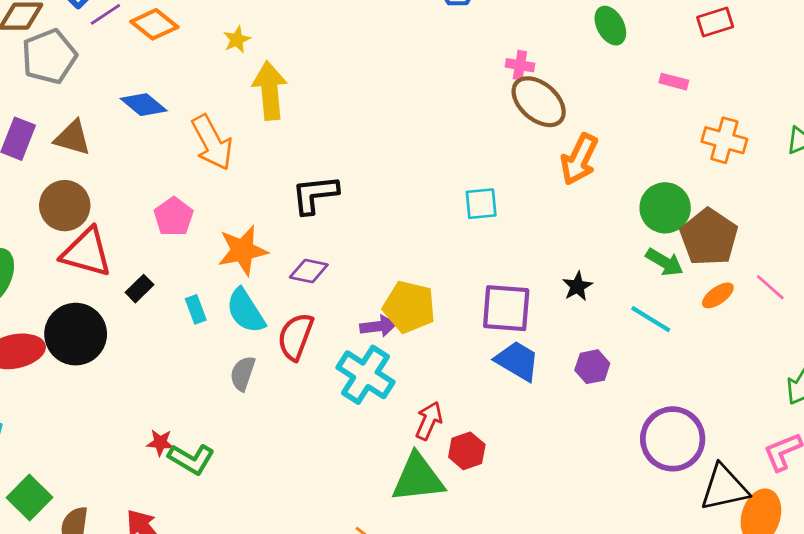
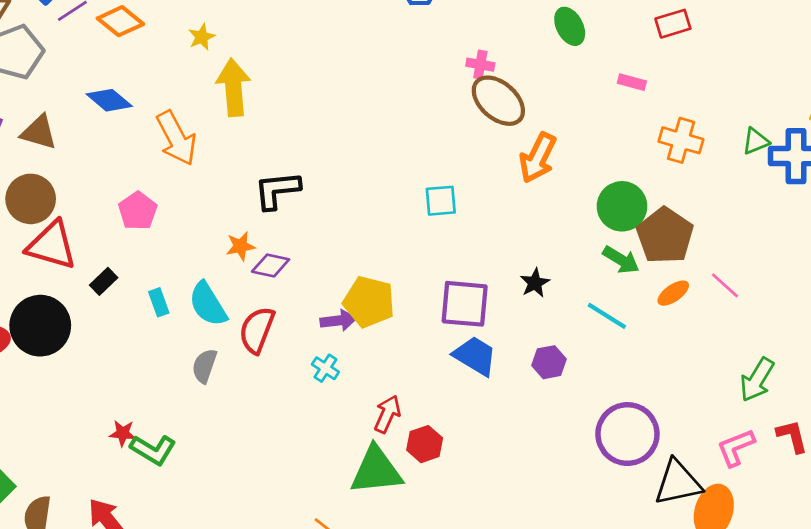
orange star: (243, 250) -> (240, 246), moved, size x0.6
cyan cross: (365, 375) -> (325, 368), size x0.5

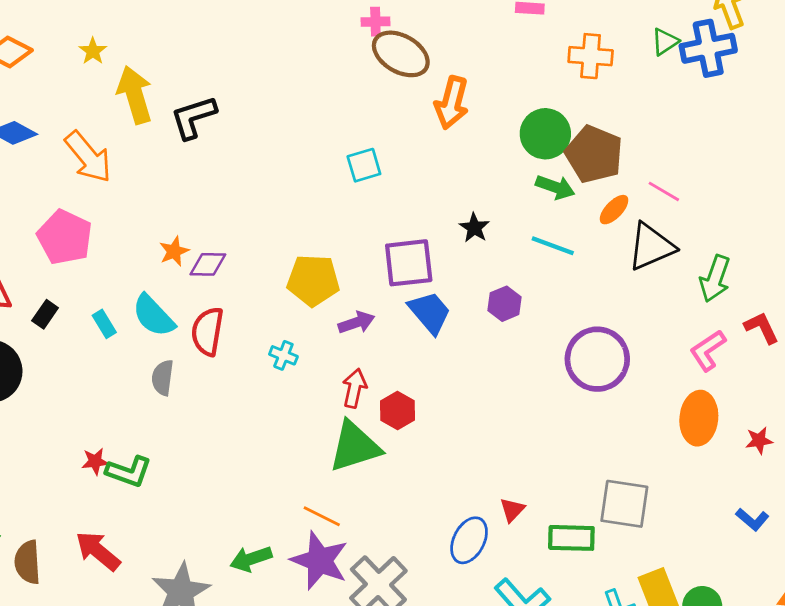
black L-shape: (277, 190) -> (193, 117), moved
pink pentagon: (138, 211) -> (65, 237), size x1.4
purple arrow: (338, 320) -> (356, 323), moved
blue trapezoid: (475, 356) -> (430, 312), turned 30
black triangle: (678, 483) -> (651, 247), moved

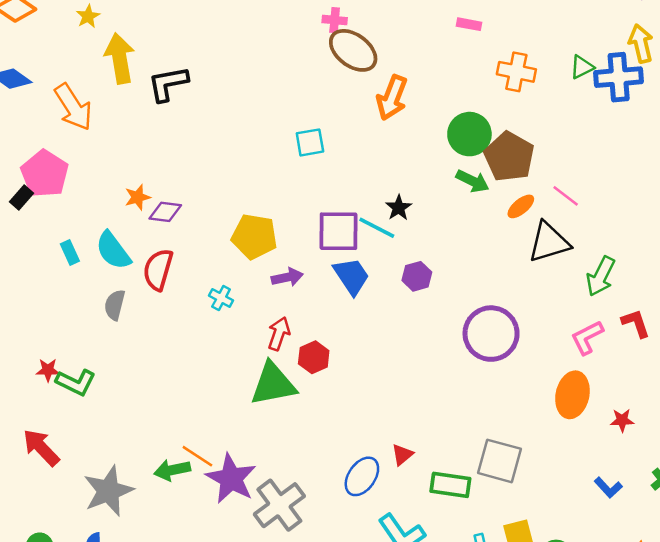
cyan line: (553, 246) -> (377, 228), moved
black rectangle: (45, 314) -> (22, 197), moved
orange line: (322, 516) -> (197, 456), moved

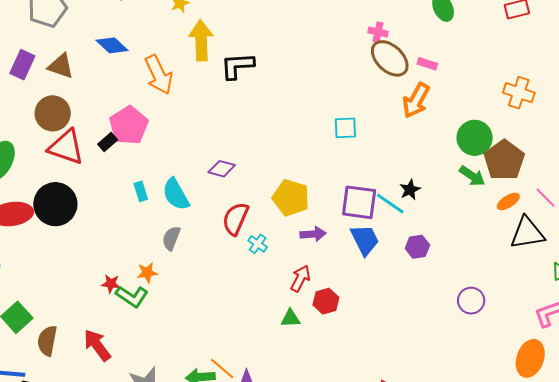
pink rectangle: (469, 24) -> (427, 64), moved
orange star: (138, 197) -> (147, 273), moved
red semicircle: (158, 270) -> (236, 219), moved
purple circle: (491, 334) -> (471, 301), size x0.6
green triangle: (273, 384) -> (291, 318), size x0.5

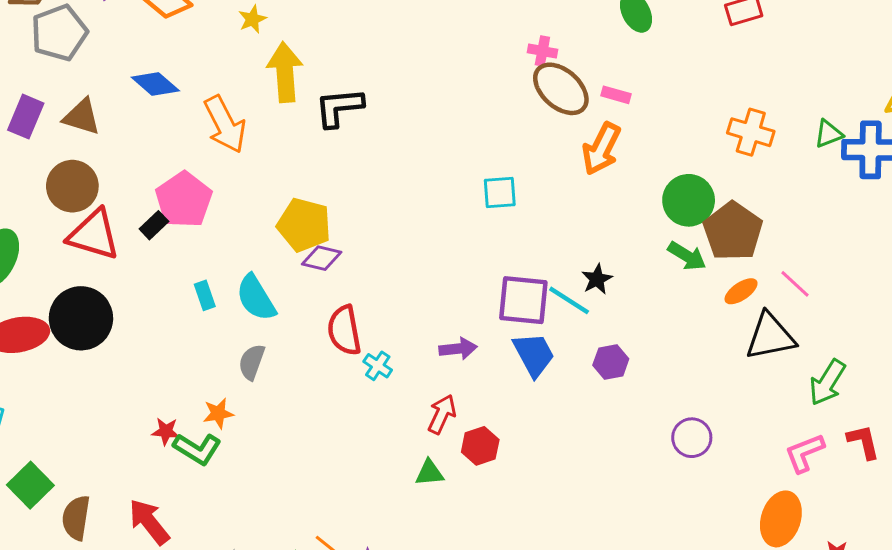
yellow pentagon: (291, 198) -> (304, 225), moved
red semicircle: (236, 219) -> (344, 330), turned -32

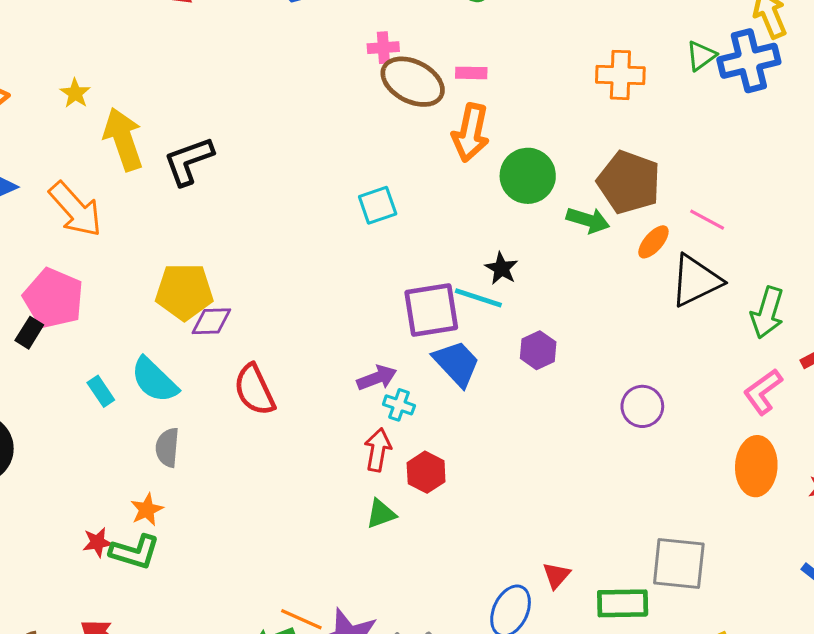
green circle: (689, 200) -> (528, 176), moved
cyan cross: (378, 366) -> (399, 405), moved

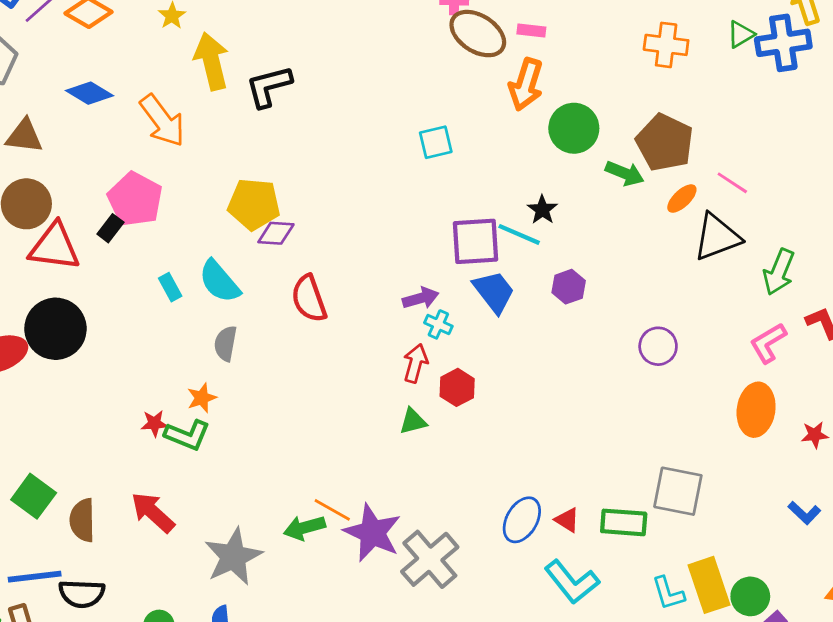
red triangle: (556, 575) -> (567, 520), moved, turned -44

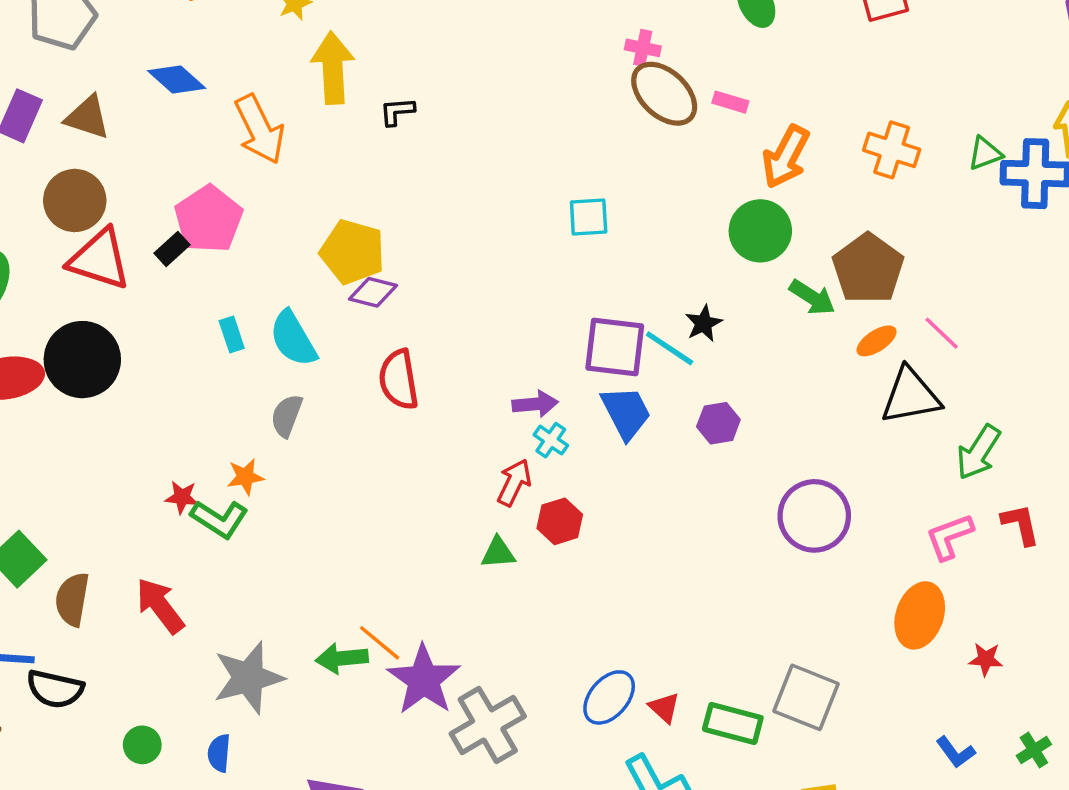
orange arrow: (526, 84) -> (786, 157), moved
black L-shape: (269, 86) -> (397, 111), size x0.6
purple circle: (658, 346) -> (814, 516), size x1.5

